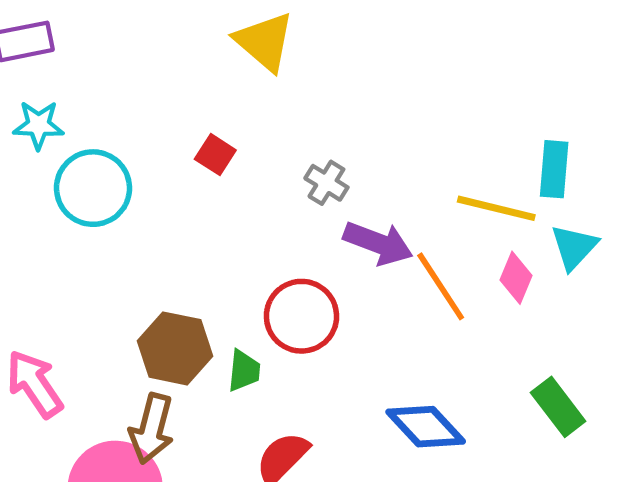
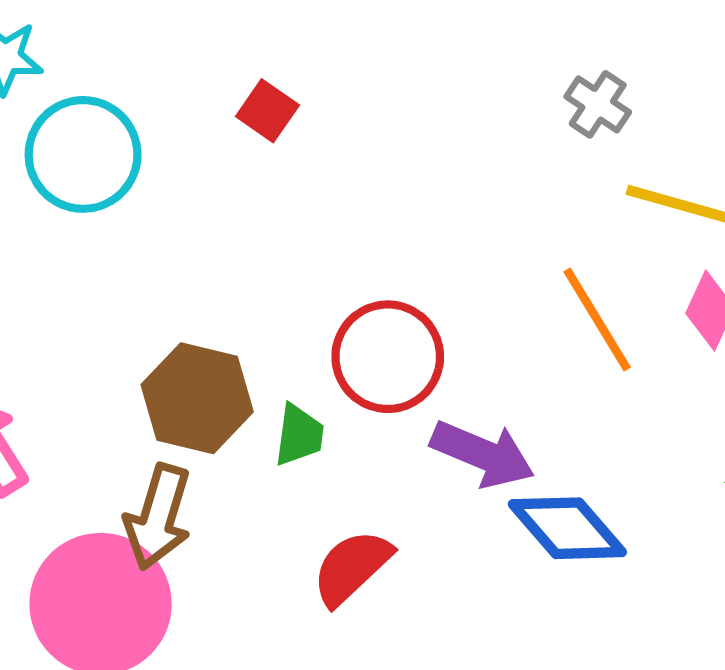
gray cross: (326, 183) -> (598, 104), moved
purple arrow: (378, 243) -> (483, 454), moved

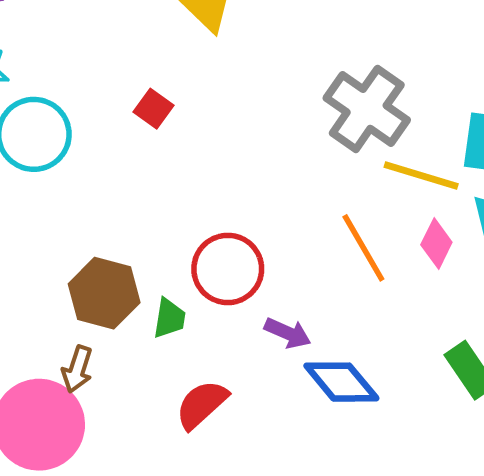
gray cross: (598, 104) -> (367, 109), size x2.0
purple arrow: (483, 454) -> (288, 333), size x0.7
brown arrow: (158, 517) -> (77, 369), size x0.7

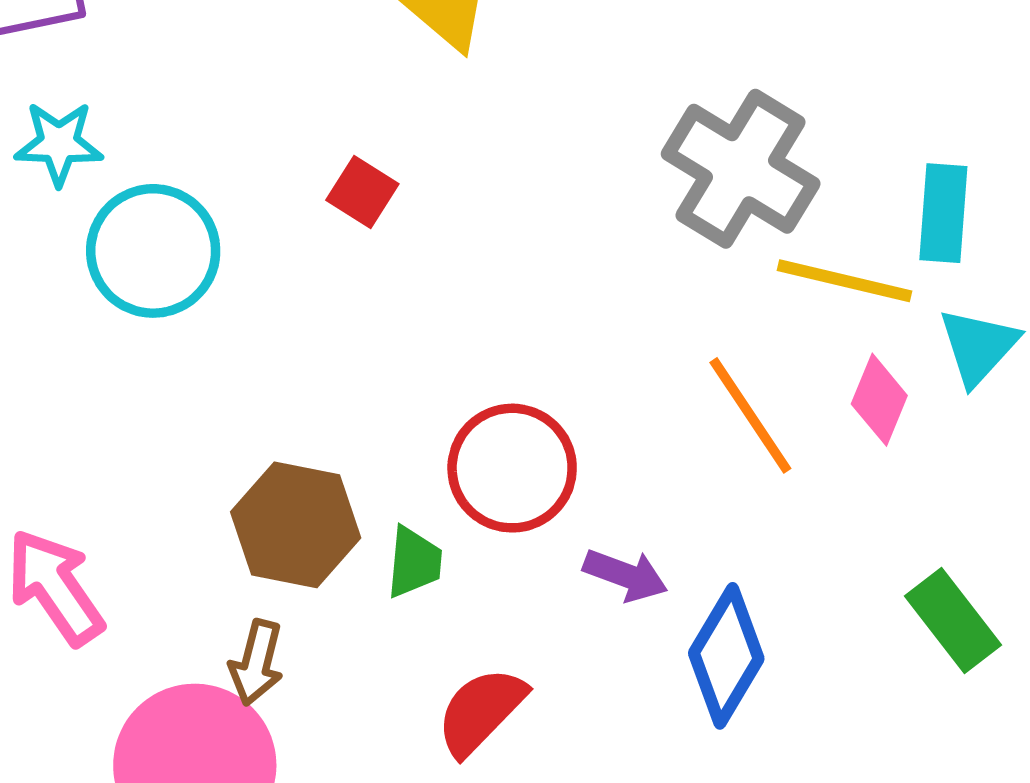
blue diamond: (341, 382) -> (726, 656), turned 74

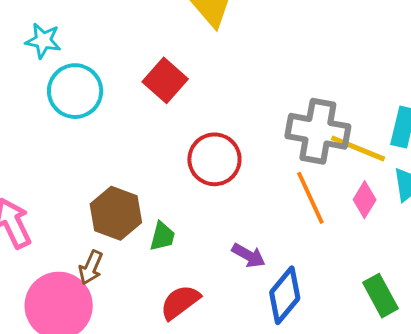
gray cross: (741, 169) -> (318, 131), moved, turned -30
red square: (362, 192) -> (165, 80), size x1.5
red circle: (512, 468) -> (214, 159), moved

